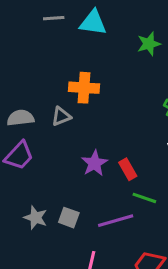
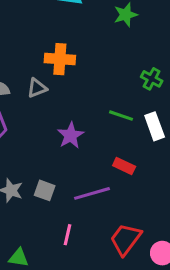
red rectangle: (128, 169) -> (124, 166), moved, turned -35
green line: (144, 198) -> (121, 116), moved

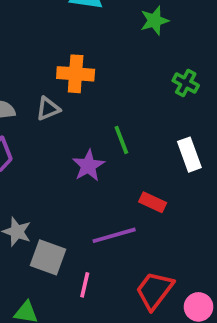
green cross: (152, 79) -> (186, 83), moved
green line: (121, 116) -> (121, 140), moved, turned 50
gray square: (45, 190) -> (48, 257), moved, size x1.4

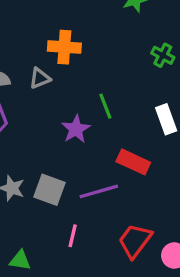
red rectangle: (153, 202) -> (133, 162), size x1.4
gray square: (48, 257) -> (50, 190), moved

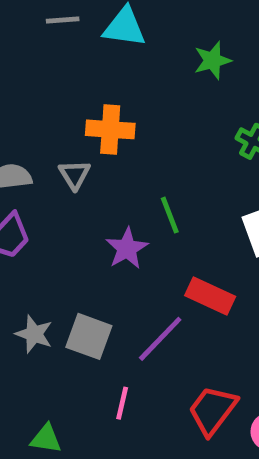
gray triangle: (40, 78) -> (75, 175), turned -40
purple line: (99, 191) -> (160, 339), turned -30

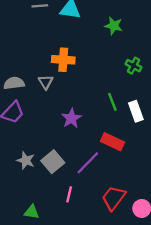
green star: (213, 60) -> (114, 26), turned 30
green line: (170, 215) -> (112, 102), moved
gray square: (89, 336) -> (53, 162), turned 30

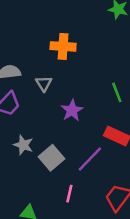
gray triangle: (46, 82) -> (44, 84), moved
gray star: (26, 160) -> (23, 145), moved

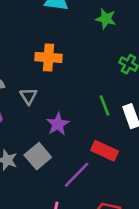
gray square: (52, 158) -> (38, 156), moved

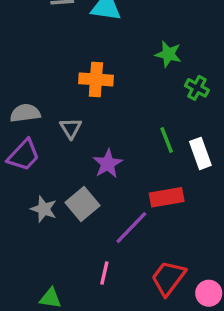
green star: (106, 19) -> (168, 54), moved
red rectangle: (104, 151) -> (167, 197), turned -35

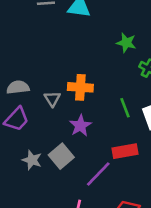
orange cross: (96, 79) -> (80, 87), moved

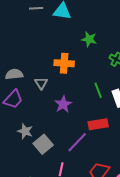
green star: (126, 43) -> (89, 39), moved
orange cross: (80, 87) -> (64, 63), moved
gray square: (61, 156) -> (43, 144), moved

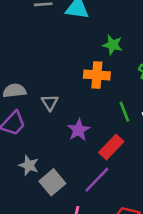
orange cross: (64, 63) -> (97, 75), moved
red rectangle: (98, 124) -> (111, 147), moved, turned -36

